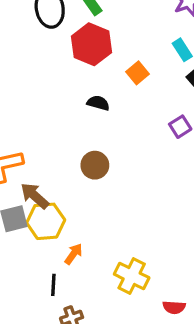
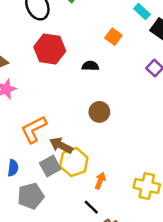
red hexagon: (91, 44) -> (50, 49), moved
black line: (53, 285) -> (91, 207), turned -35

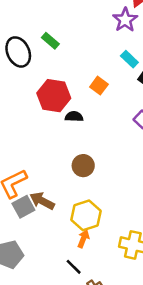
red hexagon: (50, 49) -> (54, 96), moved
yellow hexagon: (74, 162) -> (86, 215), moved
gray square: (50, 166) -> (23, 207), moved

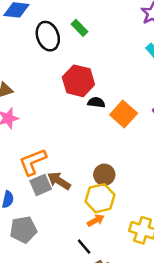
orange square: (99, 86) -> (124, 114), moved, size x1.5
brown circle: (83, 166) -> (104, 175), moved
orange arrow: (83, 239) -> (96, 220), turned 35

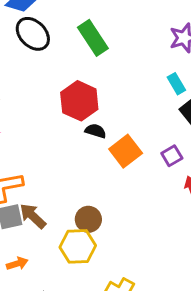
green rectangle: (80, 28) -> (93, 38), size x1.6
black ellipse: (48, 36) -> (33, 34), moved, turned -36
orange arrow: (96, 220) -> (17, 264), moved

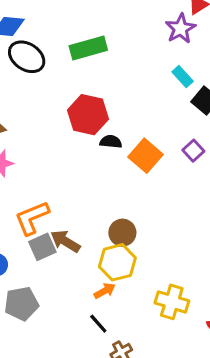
green rectangle: (93, 38) -> (88, 48), turned -60
orange arrow: (17, 264) -> (105, 291), moved

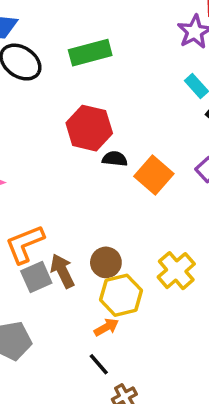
brown circle: (122, 233) -> (106, 262), moved
brown arrow: (65, 241) -> (62, 271), turned 32
yellow cross: (172, 302) -> (176, 271), moved, turned 32

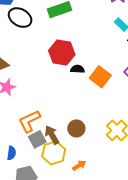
yellow hexagon: (121, 295) -> (54, 153), moved

